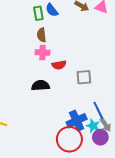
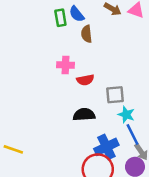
brown semicircle: (42, 35) -> (87, 34), moved
black semicircle: (40, 86) -> (84, 115), moved
cyan star: (93, 126) -> (126, 115), moved

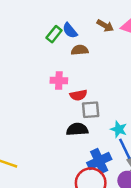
green rectangle: (60, 18) -> (54, 34), turned 49
brown semicircle: (87, 34) -> (80, 50), turned 91
gray square: (115, 95) -> (91, 110), moved

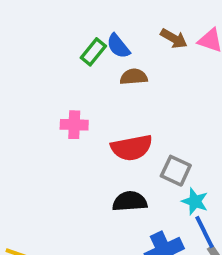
pink cross: (59, 80) -> (74, 125), moved
red semicircle: (78, 95) -> (132, 148), size x1.5
gray square: (91, 110) -> (176, 171), moved, turned 30

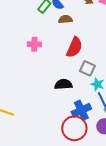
red semicircle: (132, 148) -> (74, 47), moved, turned -55

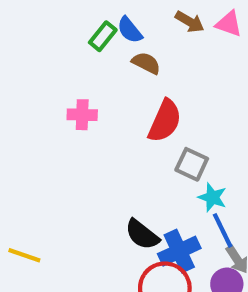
brown semicircle: (65, 19) -> (146, 63), turned 32
black semicircle: (63, 84) -> (142, 235), moved, turned -138

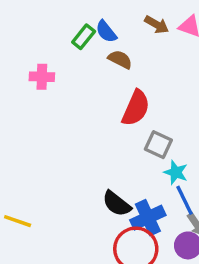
pink cross: (82, 115) -> (42, 77), moved

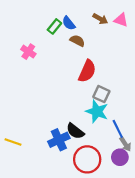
pink cross: (42, 77) -> (28, 52), turned 32
cyan star: (176, 172) -> (97, 111), moved, size x1.5
blue cross: (148, 218) -> (59, 140), moved

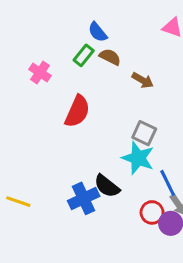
brown arrow: (100, 19) -> (143, 80), moved
green rectangle: (54, 26) -> (84, 55), moved
red semicircle: (87, 71) -> (77, 111), moved
red circle: (87, 159) -> (152, 212), moved, size x0.6

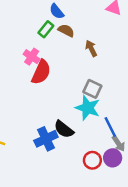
pink cross: (40, 72) -> (32, 57), moved
brown arrow: (143, 80) -> (91, 48), turned -147
red circle: (152, 212) -> (92, 160), moved

